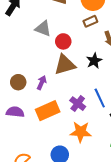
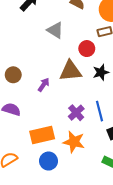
red circle: (63, 41) -> (87, 49), moved
brown circle: (18, 82) -> (13, 75), moved
orange rectangle: (48, 111) -> (42, 135), moved

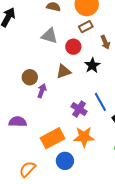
gray triangle: (55, 30) -> (49, 36), moved
brown triangle: (71, 71) -> (64, 71), size x0.7
brown circle: (13, 75) -> (30, 77), moved

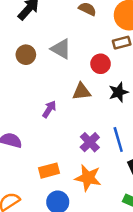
gray triangle: (49, 36) -> (61, 49), moved
brown circle: (30, 77) -> (26, 55), moved
orange rectangle: (53, 138) -> (49, 171), size x0.7

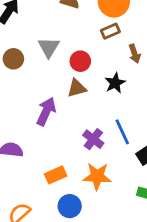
gray triangle: (61, 49) -> (49, 47), turned 40
red circle: (101, 64) -> (80, 61), moved
purple arrow: (49, 109) -> (46, 111), size x1.5

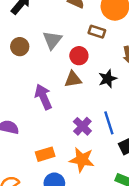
brown rectangle: (110, 31) -> (97, 32), moved, turned 35
purple arrow: (46, 111) -> (43, 97), turned -55

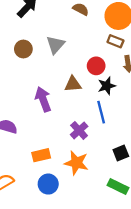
brown rectangle: (97, 32) -> (115, 41), moved
red circle: (79, 56) -> (96, 66), moved
blue line: (109, 123) -> (101, 112), moved

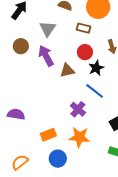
brown rectangle: (115, 41) -> (84, 28), moved
gray triangle: (55, 45) -> (48, 29), moved
purple arrow: (43, 99) -> (46, 56), moved
blue line: (101, 112) -> (95, 91), turned -30

